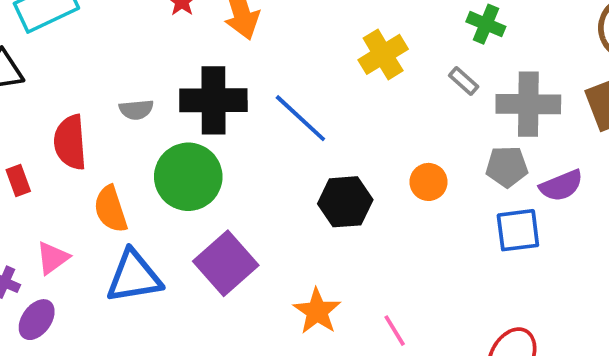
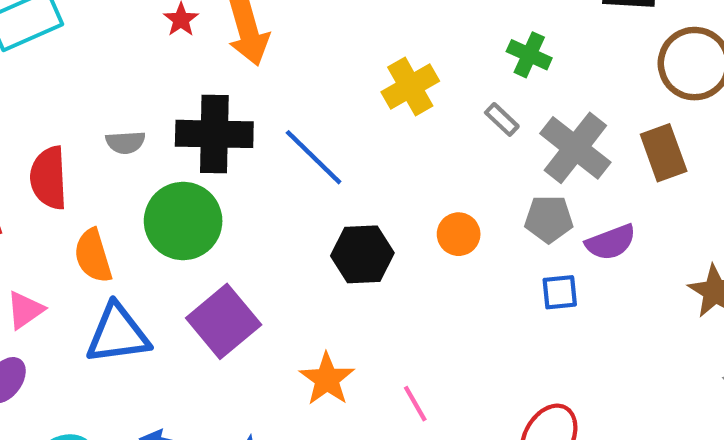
gray cross: (528, 104) -> (575, 148), turned 36
blue square: (518, 230) -> (560, 292), size x0.7

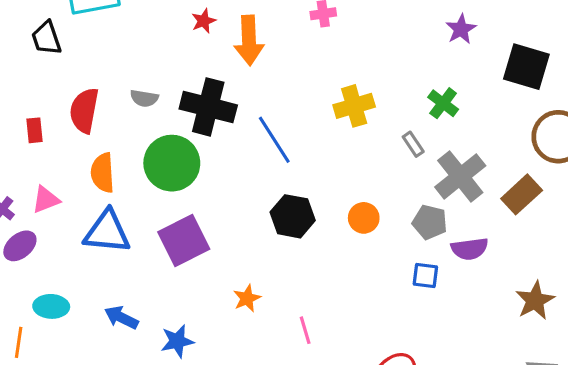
brown rectangle: (664, 153) -> (522, 194), turned 54
orange star: (327, 379) -> (247, 298), size x0.7

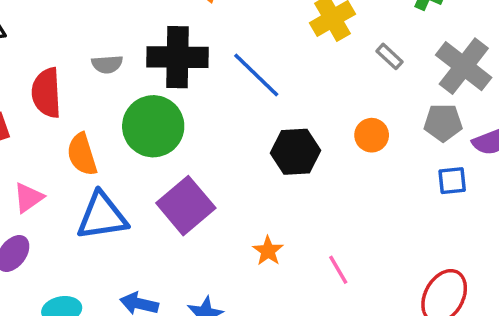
gray rectangle: (413, 144) -> (389, 56), moved

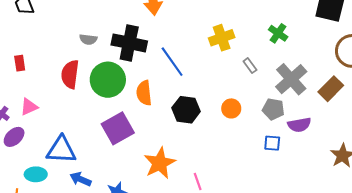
red semicircle: (46, 93) -> (70, 74), moved
orange semicircle: (82, 154) -> (144, 93), moved
blue triangle: (102, 216) -> (61, 150), moved
orange star: (268, 251) -> (160, 163), size x1.8

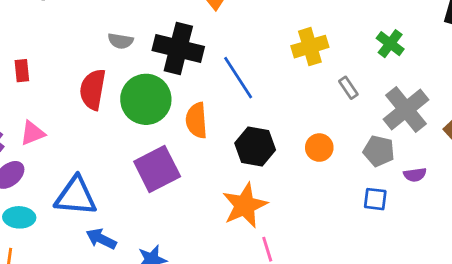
purple semicircle: (299, 125) -> (415, 175), size x0.7
orange star: (160, 163) -> (245, 205), moved
cyan ellipse: (36, 174) -> (19, 217), moved

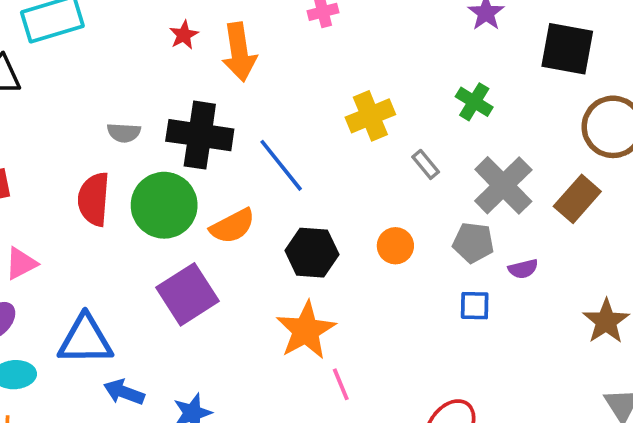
orange semicircle: (196, 120) -> (233, 226), turned -108

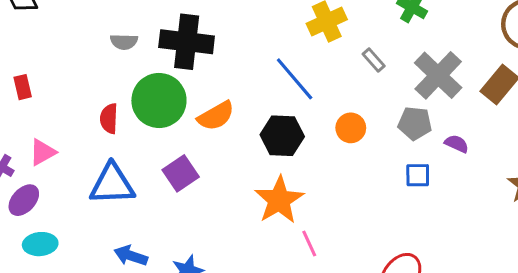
blue line: (281, 165) -> (295, 79), moved
red semicircle: (94, 199) -> (109, 119), moved, size x0.7
purple semicircle: (523, 269) -> (457, 144), turned -140
purple square: (188, 294) -> (181, 173), size x0.7
blue triangle: (85, 340) -> (112, 184), moved

